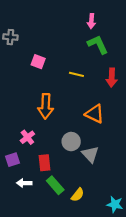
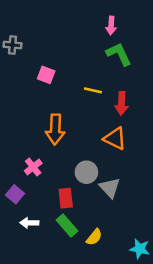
red arrow: (112, 78) -> (121, 103), moved
purple square: (13, 160) -> (15, 194), turned -32
red rectangle: (45, 163) -> (66, 198), moved

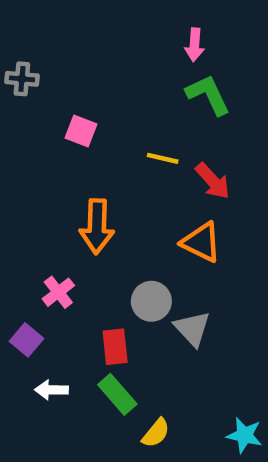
red arrow: (121, 103) -> (213, 181), turned -45
yellow semicircle: (94, 237) -> (156, 433), moved

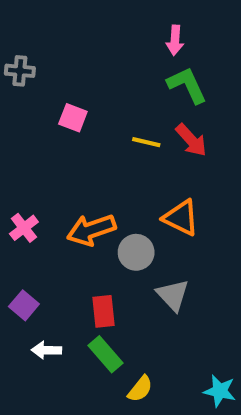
red arrow: (213, 181) -> (191, 140), moved
orange arrow: (97, 226) -> (91, 230), moved, turned 69
pink cross: (58, 292) -> (24, 228), moved
gray circle: (151, 301) -> (136, 252), moved

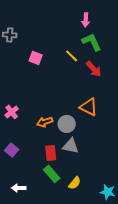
yellow line: (146, 142) -> (72, 56), moved, turned 32
orange arrow: (91, 230) -> (45, 122), moved, size x0.7
gray triangle: (173, 295) -> (71, 146), moved, turned -36
white arrow: (46, 350) -> (19, 188), moved
yellow semicircle: (140, 389) -> (75, 183), moved

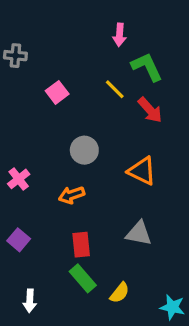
pink arrow: (86, 20) -> (120, 35), moved
pink square: (36, 58) -> (57, 92), turned 32
gray circle: (67, 124) -> (84, 150), moved
gray triangle: (71, 146) -> (139, 233), moved
white arrow: (19, 188) -> (30, 301), turned -88

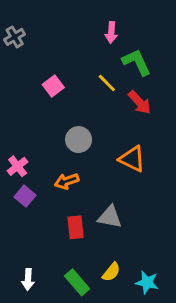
gray cross: (15, 56) -> (15, 37), moved, turned -36
gray triangle: (139, 233) -> (110, 217), moved
purple square: (19, 240) -> (25, 196), moved
green rectangle: (83, 278) -> (77, 282), moved
cyan star: (172, 307) -> (147, 282), moved

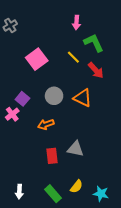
pink square: (53, 86) -> (37, 59), size x1.5
orange triangle: (132, 159) -> (83, 98), moved
purple square: (25, 196) -> (22, 99), moved

